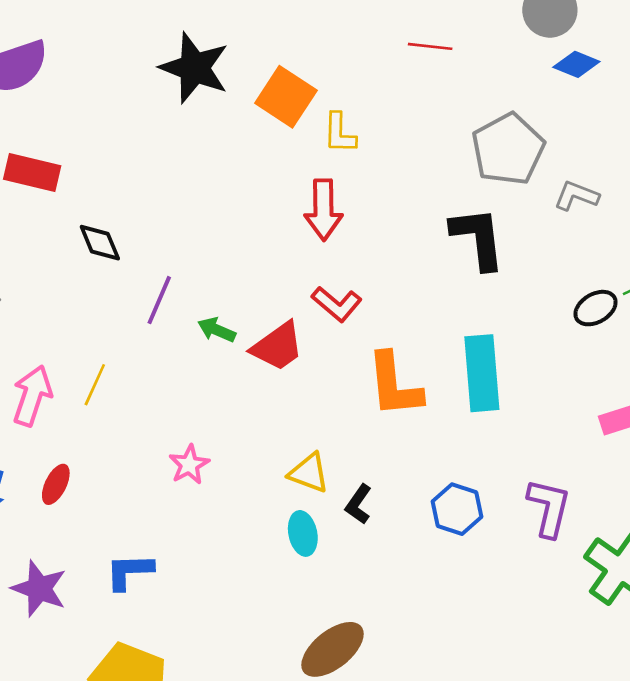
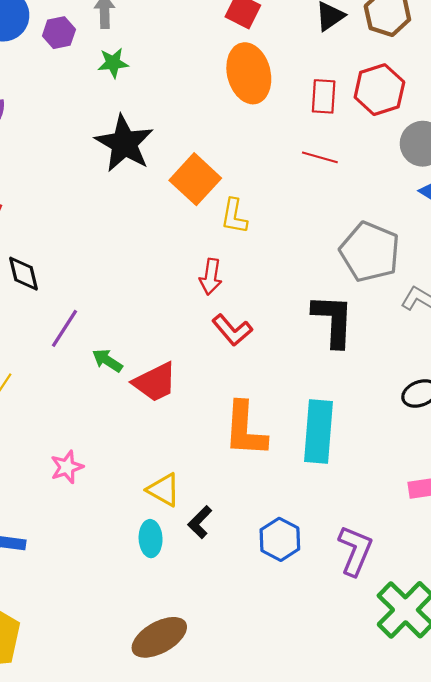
gray pentagon: (508, 149) -> (370, 252), turned -30
red arrow: (323, 210) -> (211, 277), size x0.7
red L-shape: (337, 304) -> (232, 330), moved

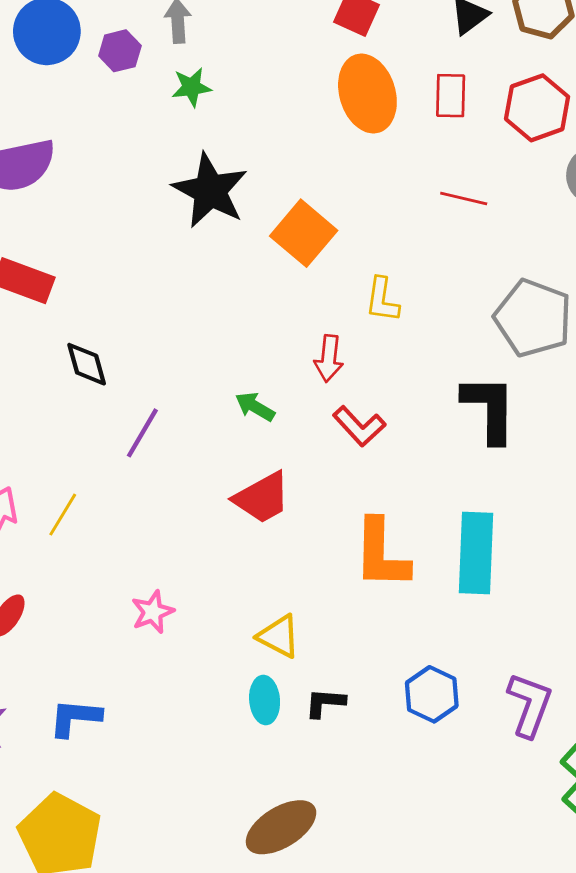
red rectangle: (324, 96) -> (451, 96), moved
yellow L-shape: (234, 216) -> (382, 300), moved
green arrow: (107, 361) -> (255, 407), moved
black L-shape: (200, 522) -> (325, 703), moved, turned 52

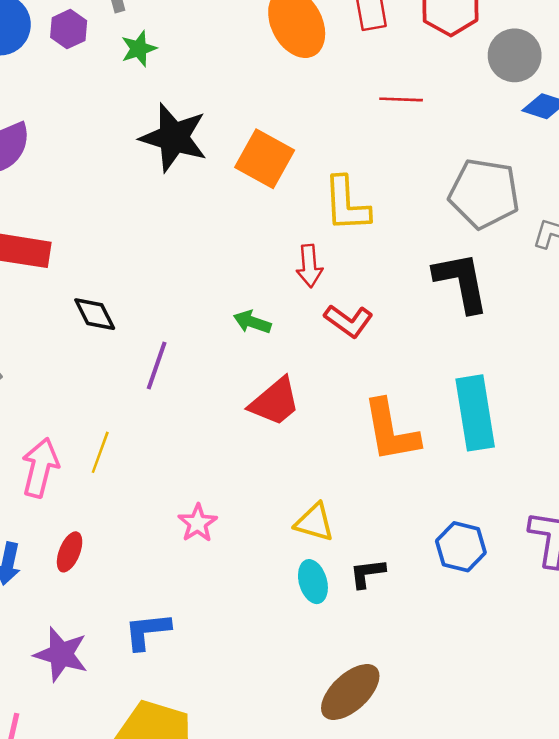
yellow L-shape: (382, 300) -> (347, 204), size x1.4

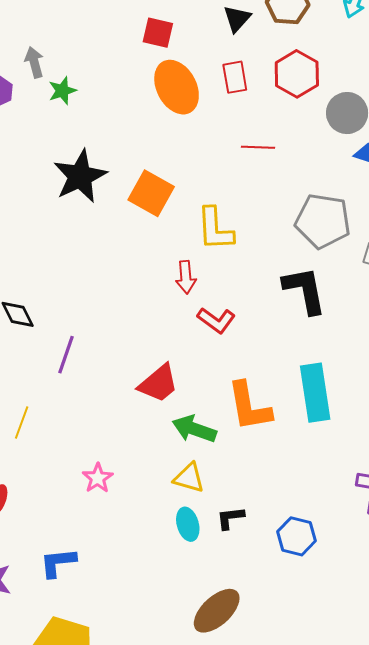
green star: (139, 49) -> (62, 91), moved
black star: (174, 137) -> (80, 176), turned 30
green arrow: (252, 322) -> (194, 429), moved, size x1.5
blue hexagon: (461, 547) -> (297, 536), moved

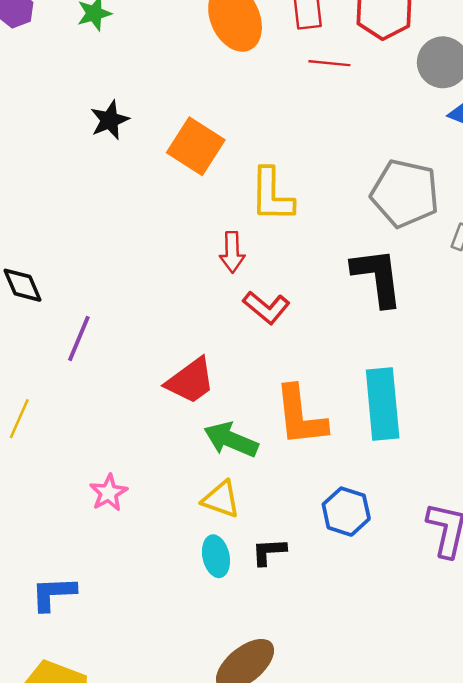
red line: (258, 147) -> (329, 63), moved
black star: (80, 176) -> (110, 120), size x0.6
blue hexagon: (297, 536) -> (346, 512), moved

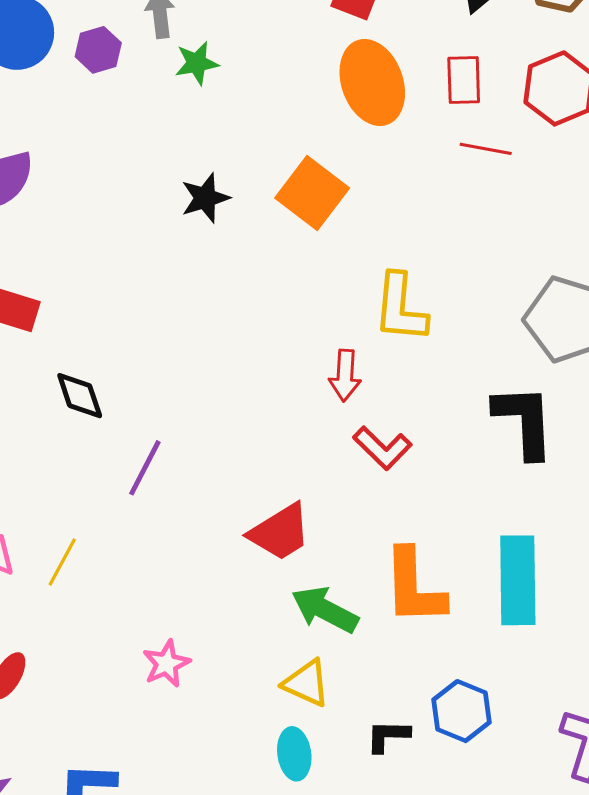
orange square: (196, 146) -> (312, 193), moved
black L-shape: (269, 552) -> (388, 736), moved

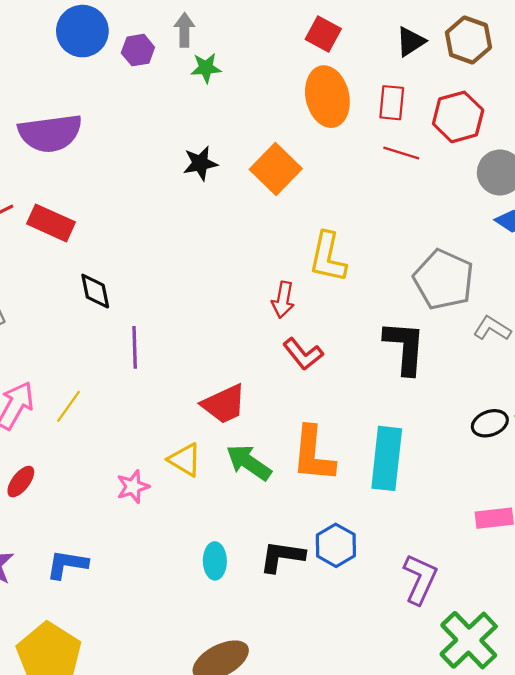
purple line: (145, 468) -> (135, 347), turned -36
yellow triangle: (306, 683) -> (185, 460), moved
black L-shape: (388, 736) -> (282, 556), size x1.4

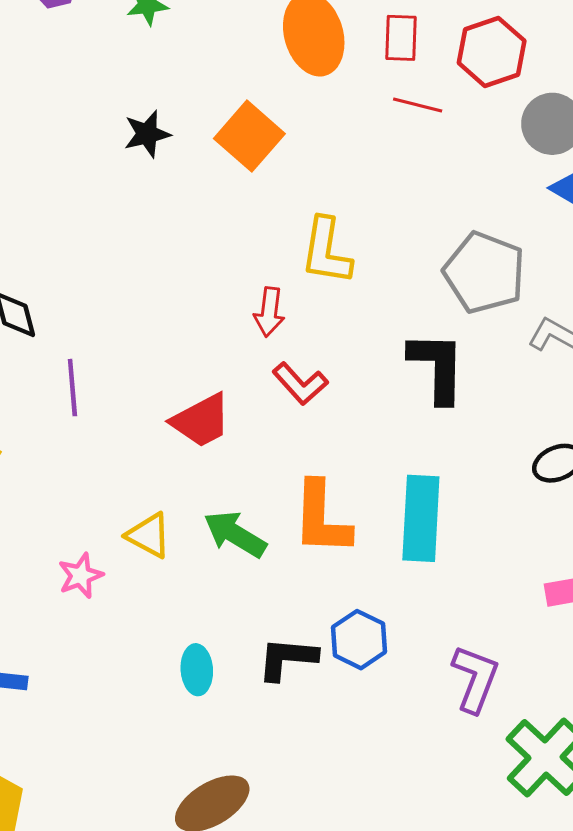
red trapezoid: (224, 404) -> (201, 421), moved

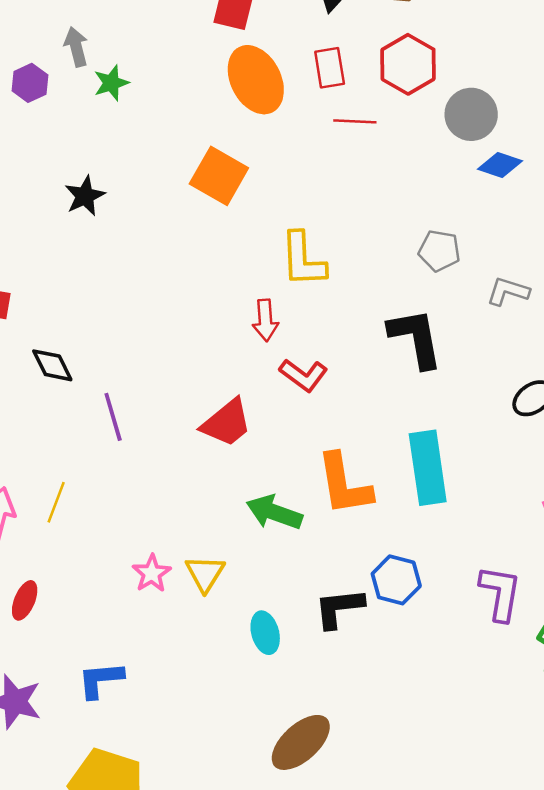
black star: (147, 134) -> (85, 196), moved
gray pentagon: (484, 273) -> (439, 251), size x0.6
yellow triangle: (149, 535) -> (205, 573), moved, turned 45

